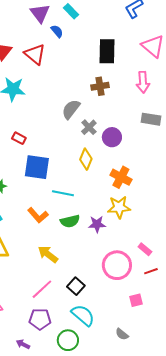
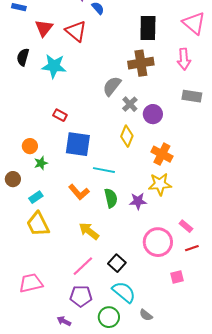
brown cross: (100, 86) -> (141, 63), size x1.4
green semicircle: (70, 221) -> (111, 198), turned -90
gray semicircle: (122, 334) -> (146, 315), moved

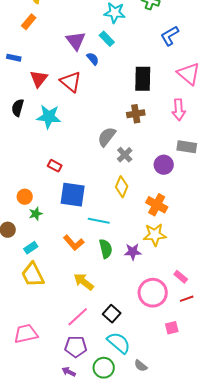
brown cross: (141, 63) -> (136, 114), size x0.7
purple circle: (153, 114) -> (164, 165), moved
purple arrow: (64, 321) -> (69, 372), moved

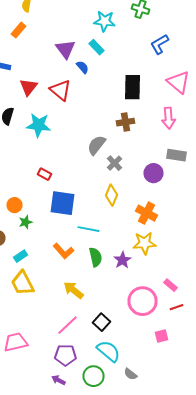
purple star: (133, 252) -> (122, 260), turned -30

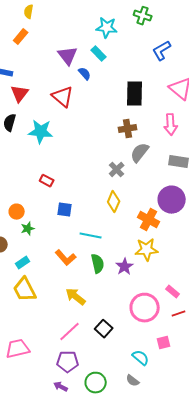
red triangle: (28, 87) -> (20, 94), moved
gray semicircle: (96, 145) -> (140, 153), moved
purple circle: (154, 173) -> (172, 200), moved, size x1.4
blue square: (62, 203) -> (65, 210), size x0.6
cyan semicircle: (108, 351) -> (141, 358), moved, size x0.7

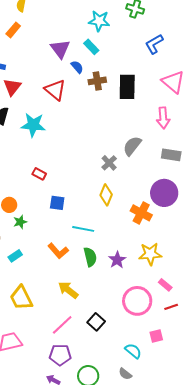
brown cross: (128, 129) -> (97, 81), moved
yellow star: (147, 250) -> (150, 254), moved
yellow trapezoid: (25, 290) -> (21, 298), moved

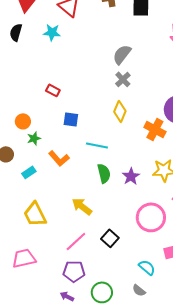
cyan star: (33, 125) -> (52, 32), moved, size x0.7
gray semicircle: (132, 146) -> (122, 54), moved
orange L-shape: (58, 251) -> (59, 158), moved

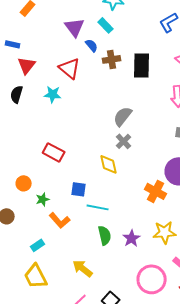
red rectangle: (53, 90) -> (54, 152), size x1.5
yellow diamond: (120, 111) -> (109, 164), moved, turned -35
blue square: (71, 119) -> (79, 189), moved
green star: (34, 138) -> (43, 199), moved
cyan rectangle: (29, 172) -> (38, 245), moved

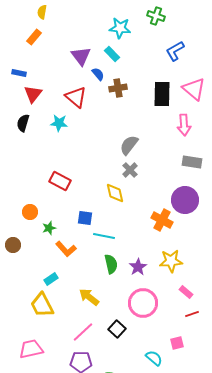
black rectangle: (142, 65) -> (162, 94), moved
cyan rectangle: (38, 245) -> (51, 279), moved
pink circle: (152, 279) -> (143, 303), moved

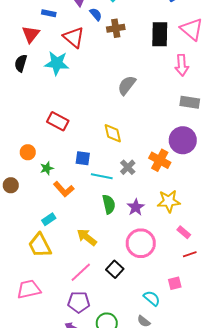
blue rectangle: (19, 73) -> (49, 13), moved
cyan star: (59, 123) -> (57, 63), size x1.4
gray cross: (130, 170) -> (128, 167), moved

